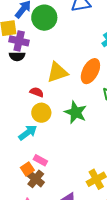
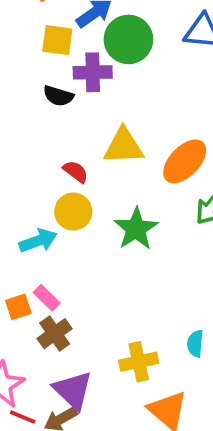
purple cross: (19, 41) -> (93, 72), moved, turned -30
brown cross: (36, 179) -> (55, 334), moved

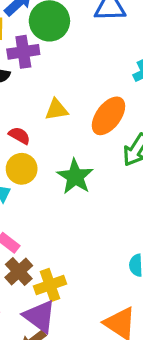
yellow triangle: (124, 146) -> (56, 110), size x0.7
yellow cross: (139, 362) -> (50, 285), moved

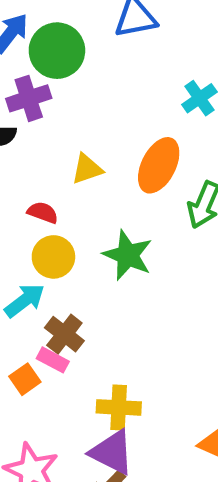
brown cross: (19, 271) -> (64, 334), moved
yellow cross: (50, 285) -> (119, 407), turned 32

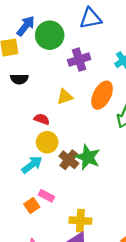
purple cross: (29, 98) -> (79, 60), moved
green star: (128, 255) -> (88, 157), moved
brown cross: (64, 334) -> (69, 160), moved

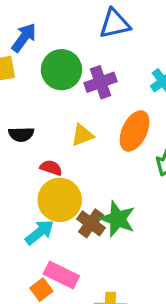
green circle: (50, 35) -> (62, 70), moved
black semicircle: (19, 79) -> (21, 134), moved
yellow circle: (47, 142) -> (60, 200), size x1.4
pink rectangle: (46, 196) -> (61, 275), size x1.5

